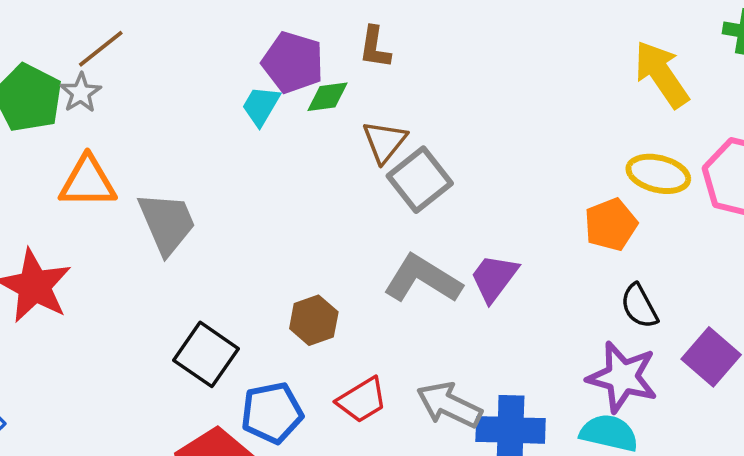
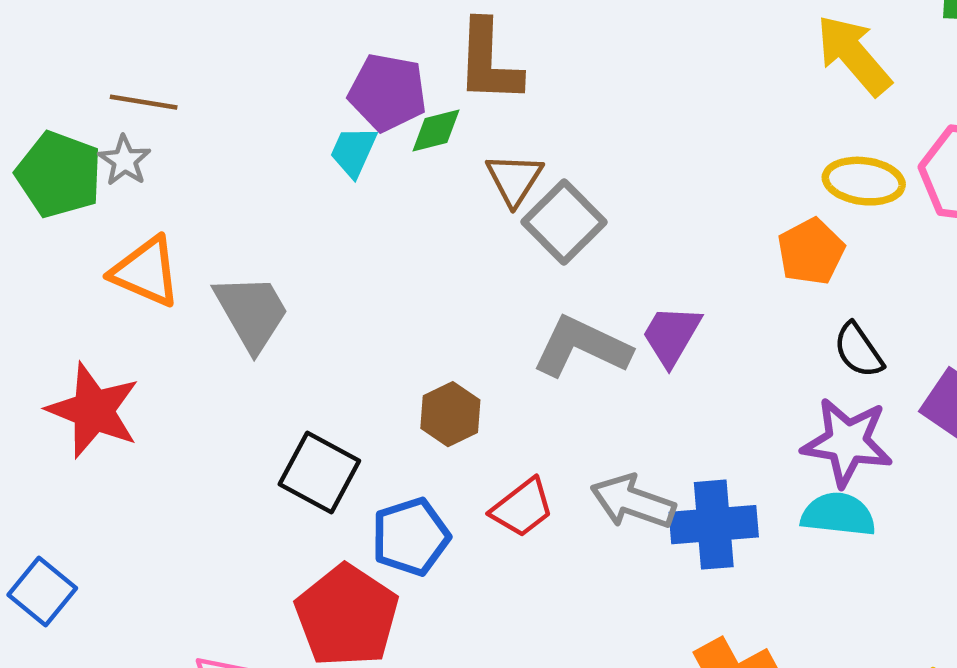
brown L-shape: (375, 47) -> (489, 62), size x1.6
brown line: (101, 49) -> (144, 102), turned 54
orange triangle: (88, 182) -> (146, 272), turned 30

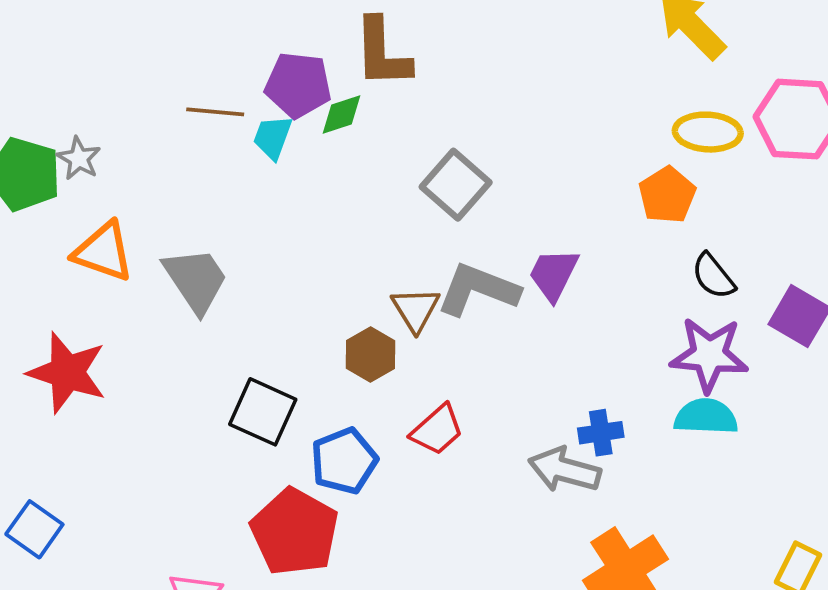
brown line: (144, 102) -> (215, 112), moved
brown triangle: (514, 179) -> (416, 309), moved
gray arrow: (633, 502) -> (565, 470), moved
blue cross: (714, 525) -> (601, 433), size x0.6

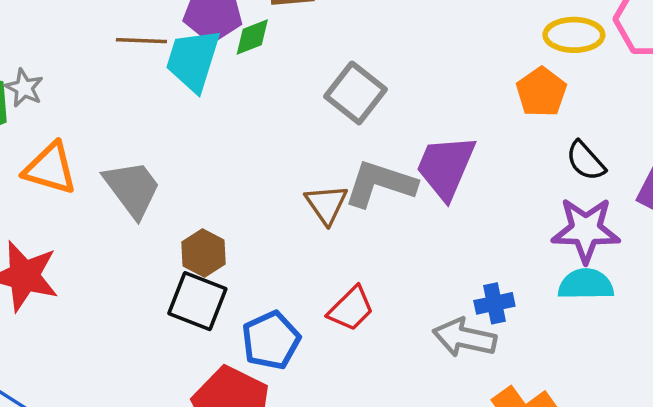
cyan trapezoid: (273, 137) -> (193, 60), size x1.6
purple trapezoid: (554, 274) -> (446, 167), size x1.4
brown hexagon: (371, 355) -> (203, 253), moved

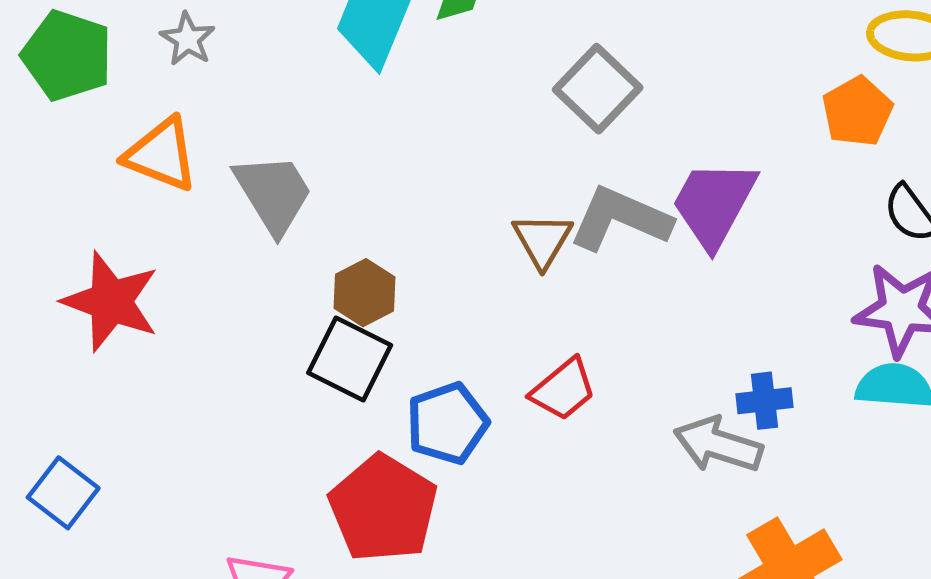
gray star: (24, 88) -> (188, 39), moved

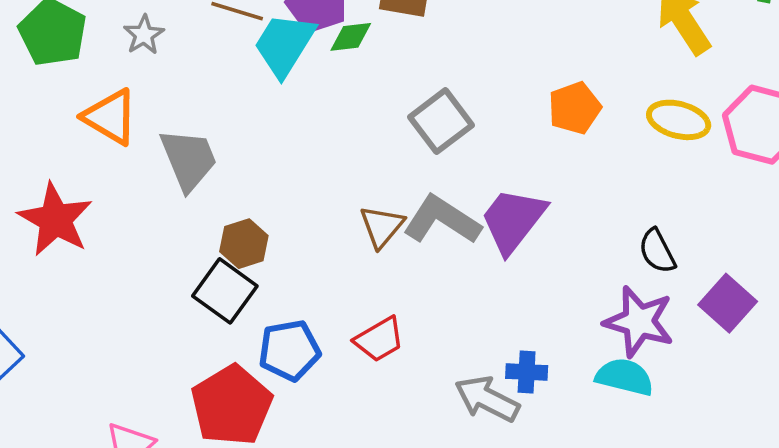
orange pentagon: (857, 111) -> (575, 108), moved

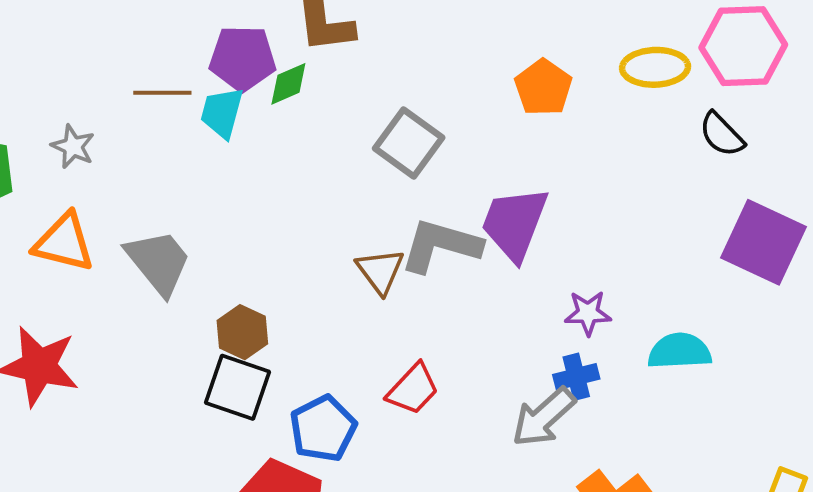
cyan trapezoid: (284, 45) -> (222, 113), size x0.7
black semicircle: (657, 251) -> (722, 134), moved
purple square: (728, 303) -> (763, 242), size x1.4
purple star: (639, 322) -> (588, 313), moved, size x0.6
gray arrow: (487, 399) -> (544, 417), turned -52

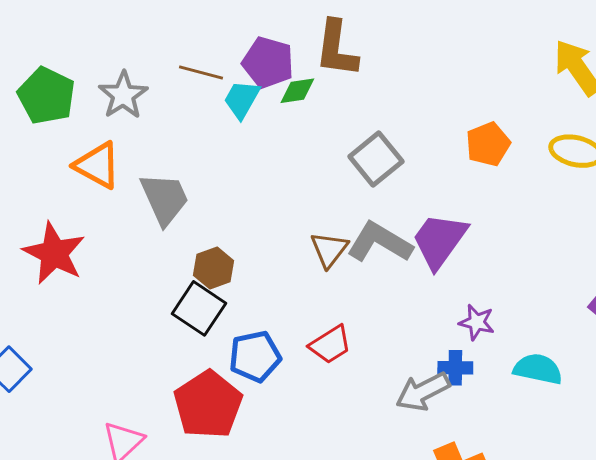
gray star: (73, 147) -> (123, 95), size x1.4

